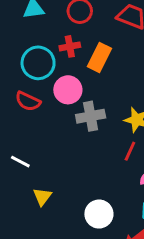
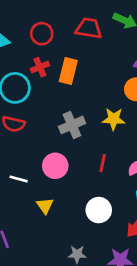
pink circle: (68, 90) -> (55, 166), moved
red line: (130, 151) -> (103, 163), moved

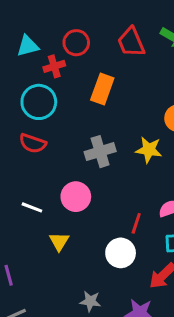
red trapezoid: (89, 28) -> (131, 42), turned -128
red cross: (40, 67) -> (54, 66), moved
red line: (103, 163) -> (136, 223), moved

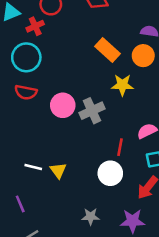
orange rectangle: (102, 89) -> (107, 50), moved, turned -60
gray cross: (100, 152) -> (92, 111), moved
pink circle: (76, 197) -> (63, 105), moved
white line: (32, 207) -> (33, 167), moved

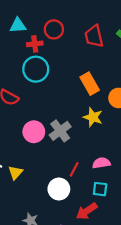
cyan circle: (26, 57) -> (36, 69), moved
pink circle: (63, 105) -> (34, 132), moved
gray cross: (92, 111) -> (60, 131), turned -30

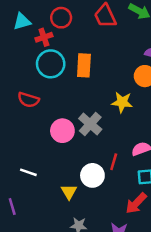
orange rectangle: (90, 84) -> (84, 65), moved, turned 45
yellow triangle: (15, 173) -> (69, 192), moved
white circle: (59, 189) -> (92, 175), moved

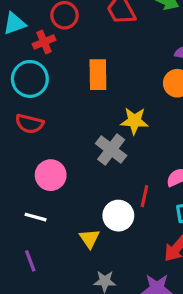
cyan circle: (51, 64) -> (30, 79), moved
yellow star: (122, 102) -> (134, 121), moved
pink circle: (62, 131) -> (51, 175), moved
purple line: (12, 207) -> (30, 261), moved

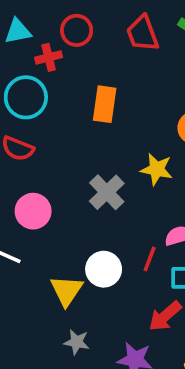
yellow star: (134, 121) -> (157, 169), moved
red line: (144, 196) -> (150, 259), moved
yellow triangle: (89, 239) -> (67, 291), size x1.4

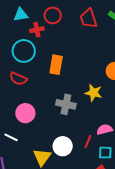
orange rectangle: (105, 104) -> (56, 65), moved
gray cross: (107, 192) -> (66, 104), turned -36

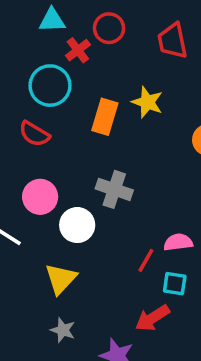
red cross: (37, 30) -> (78, 50), turned -32
yellow star: (94, 93) -> (147, 102), moved
white circle: (63, 146) -> (77, 225), moved

